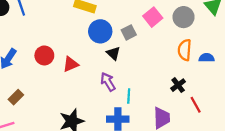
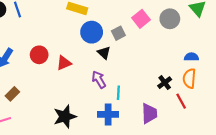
orange semicircle: (185, 50) -> (189, 78), moved

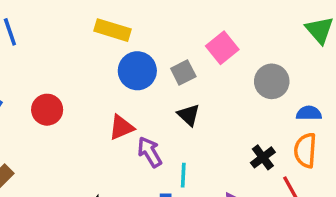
gray circle: (170, 19) -> (272, 81), moved
black triangle: (104, 53) -> (189, 115), moved
red triangle: (64, 63) -> (121, 127), moved

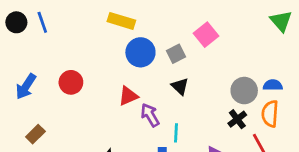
gray circle: (272, 81) -> (244, 91), moved

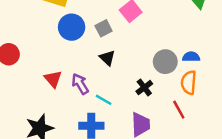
red triangle: (128, 96) -> (53, 79), moved, turned -48
black cross: (237, 119) -> (144, 88), moved
cyan line: (176, 133) -> (104, 100), turned -63

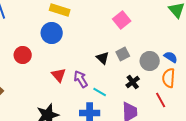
blue circle: (72, 27) -> (52, 33), moved
gray square: (104, 28) -> (123, 54), moved
blue semicircle: (191, 57) -> (171, 57), turned 32

